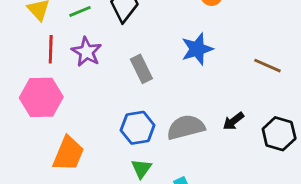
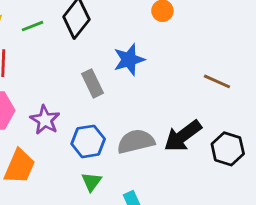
blue star: (197, 49) -> (129, 60), moved
purple star: (87, 52) -> (45, 120), moved
black arrow: (233, 121) -> (183, 136), size x1.8

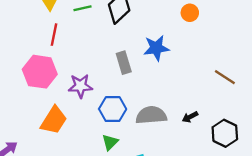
purple star: (45, 120) -> (80, 86), turned 30
black arrow: (183, 136) -> (190, 117), size x0.5

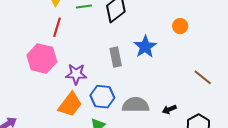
orange circle: (190, 13) -> (180, 26), moved
blue star: (156, 48) -> (145, 47), turned -30
orange trapezoid: (54, 120) -> (70, 105), moved

